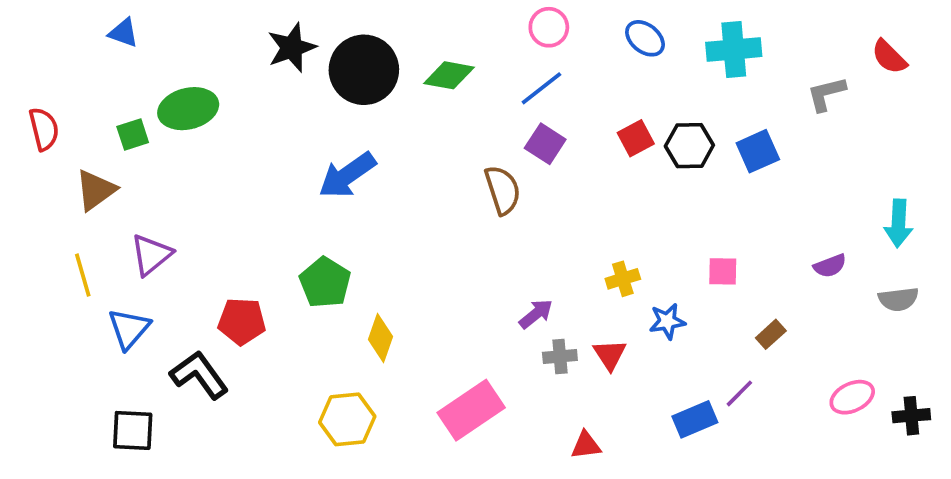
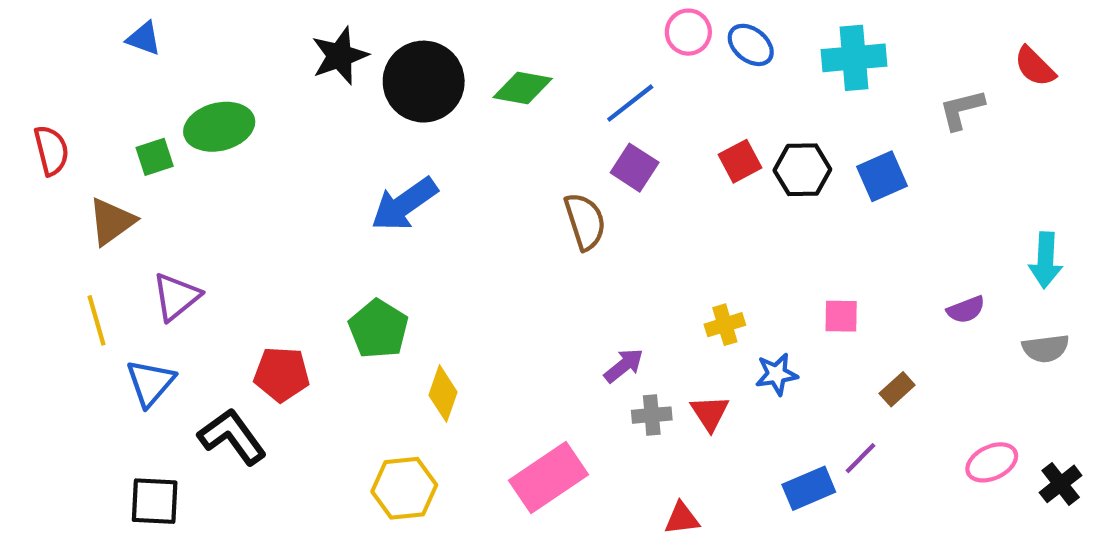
pink circle: (549, 27) -> (688, 32), moved
black cross: (911, 416) -> (1061, 484), turned -33

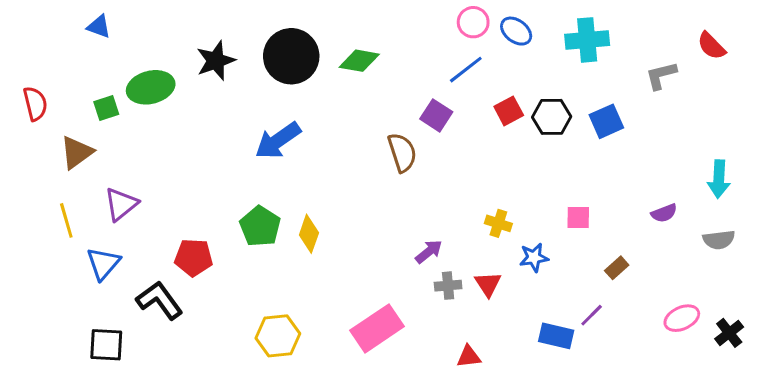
black star: (340, 56) -> (216, 61), moved
blue line: (630, 103) -> (466, 70), moved
yellow cross: (725, 325) -> (498, 223), turned 35
yellow diamond: (443, 394) -> (309, 234), moved
blue rectangle: (809, 488) -> (556, 336), turned 36

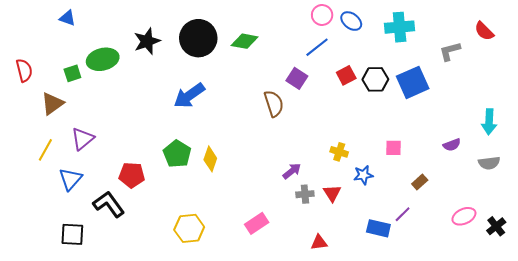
blue square: (606, 121) -> (413, 82), size x1.4
yellow line: (66, 220) -> (45, 150), turned 45
pink rectangle: (377, 328) -> (257, 223), size x0.7

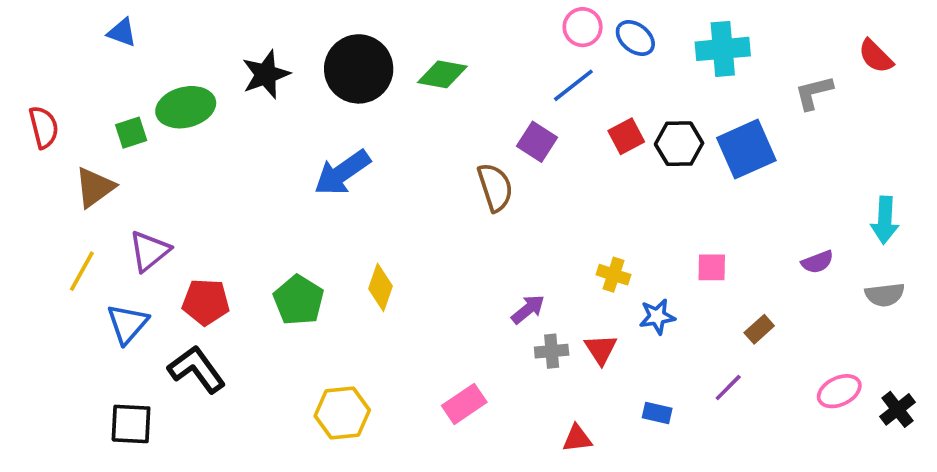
green pentagon: (177, 154) -> (299, 300), moved
red pentagon: (132, 175) -> (206, 302), moved
blue rectangle: (378, 228) -> (657, 413), moved, size x0.7

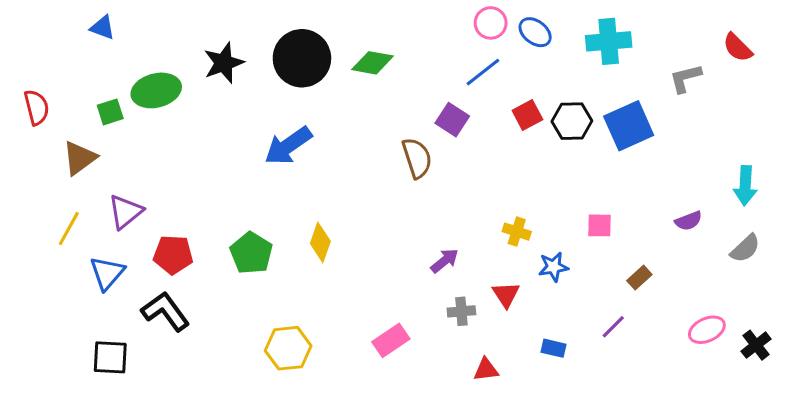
gray semicircle: (885, 295) -> (745, 248), turned -36
gray cross: (552, 351) -> (461, 311), moved

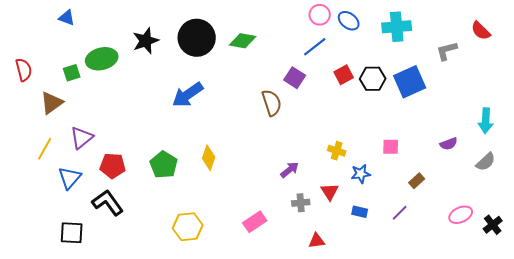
blue rectangle: (553, 348) -> (360, 212), moved

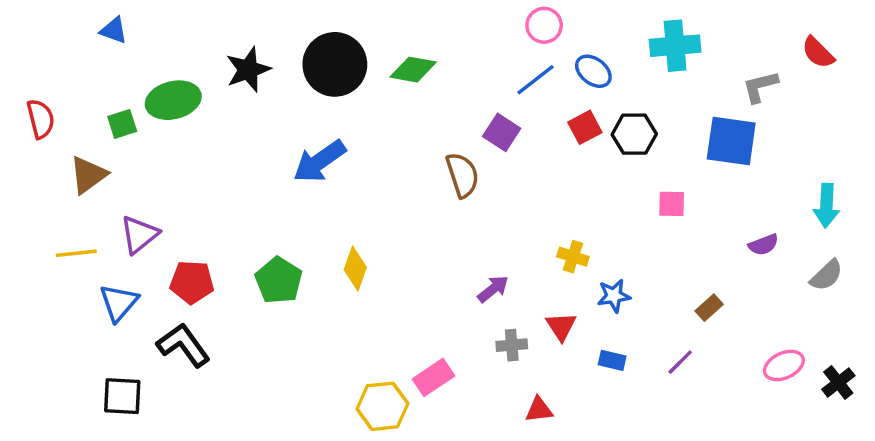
blue ellipse: (349, 21) -> (593, 71), moved
blue square: (410, 82) -> (731, 141), moved, turned 32
pink square: (391, 147) -> (672, 204), moved
yellow line: (45, 149) -> (76, 253), turned 55
yellow hexagon: (188, 227) -> (382, 406), moved

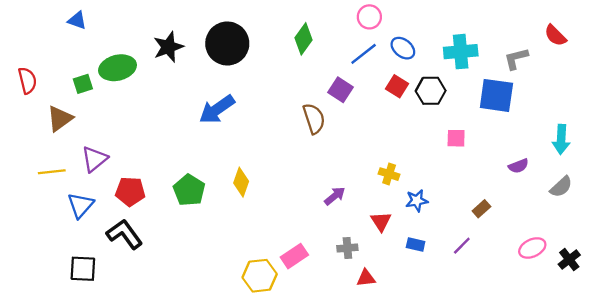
cyan cross: (675, 46) -> (461, 52), moved
green diamond: (413, 70) -> (304, 39), moved, turned -64
red square: (585, 127) -> (397, 86), turned -30
gray cross: (512, 345) -> (347, 248), moved

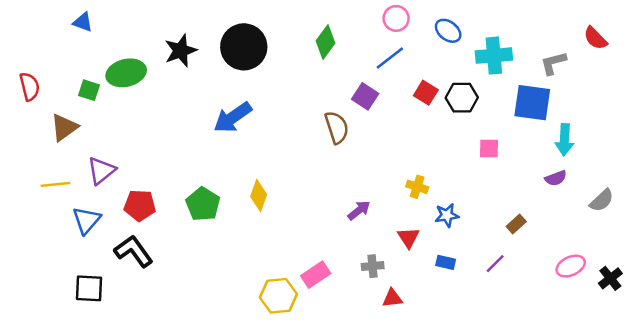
blue ellipse: (403, 48) -> (448, 31), moved
green square: (83, 84) -> (89, 90), turned 36
cyan arrow: (561, 139) -> (564, 140), moved

